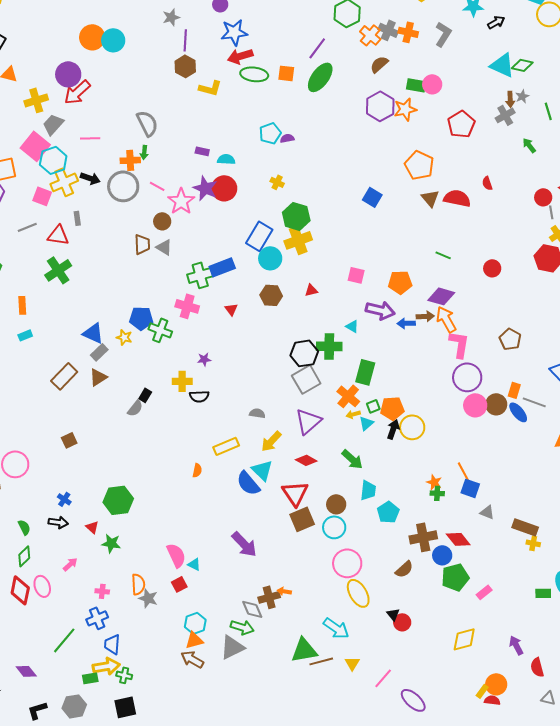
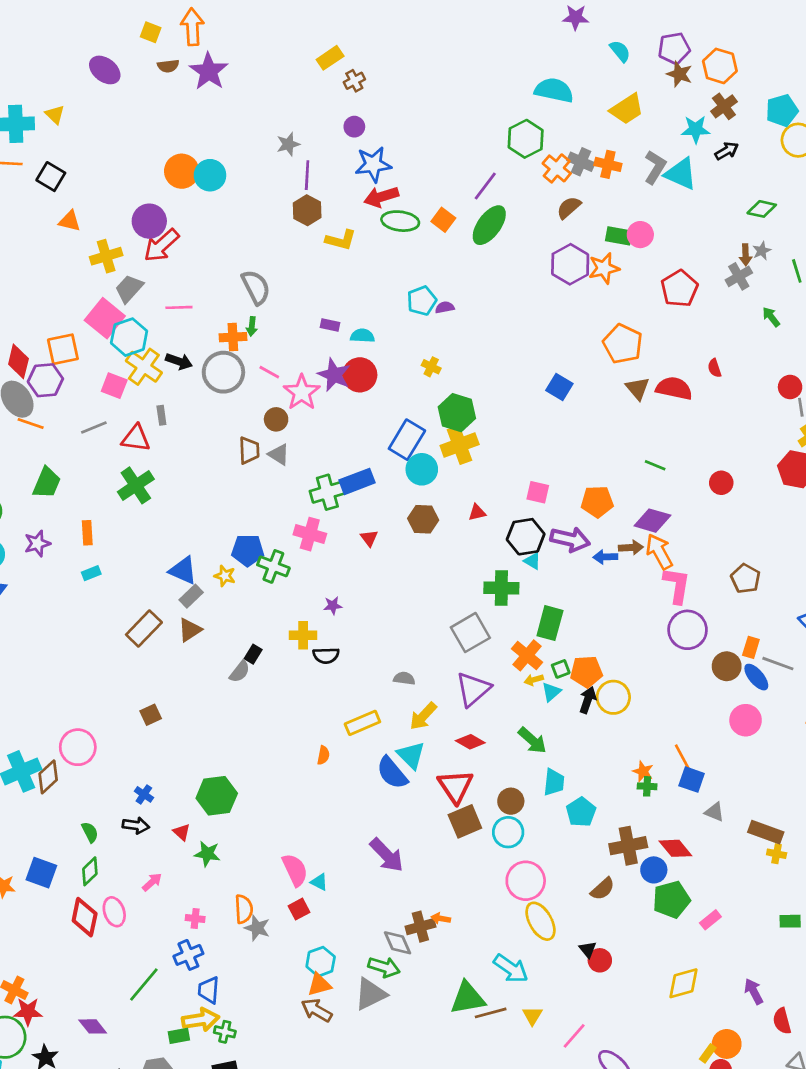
cyan triangle: (502, 65) -> (681, 174), moved
orange square: (286, 73) -> (443, 220), turned 30
yellow cross: (64, 182) -> (144, 367), turned -32
black hexagon: (304, 353) -> (526, 537), moved
pink circle: (475, 405) -> (746, 720), moved

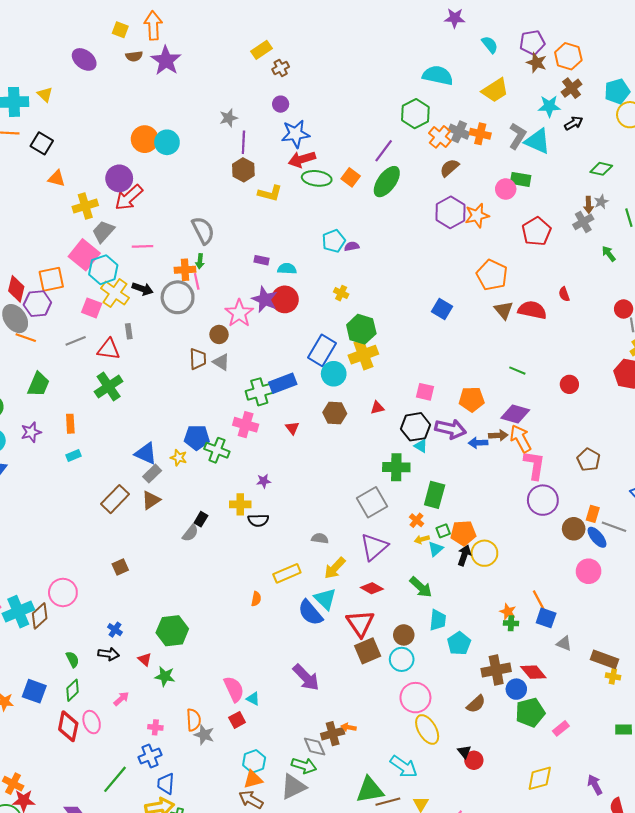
green rectangle: (619, 236) -> (521, 179), moved
pink line: (269, 372) -> (197, 281), moved, turned 49
orange cross: (527, 655) -> (417, 520), size x0.6

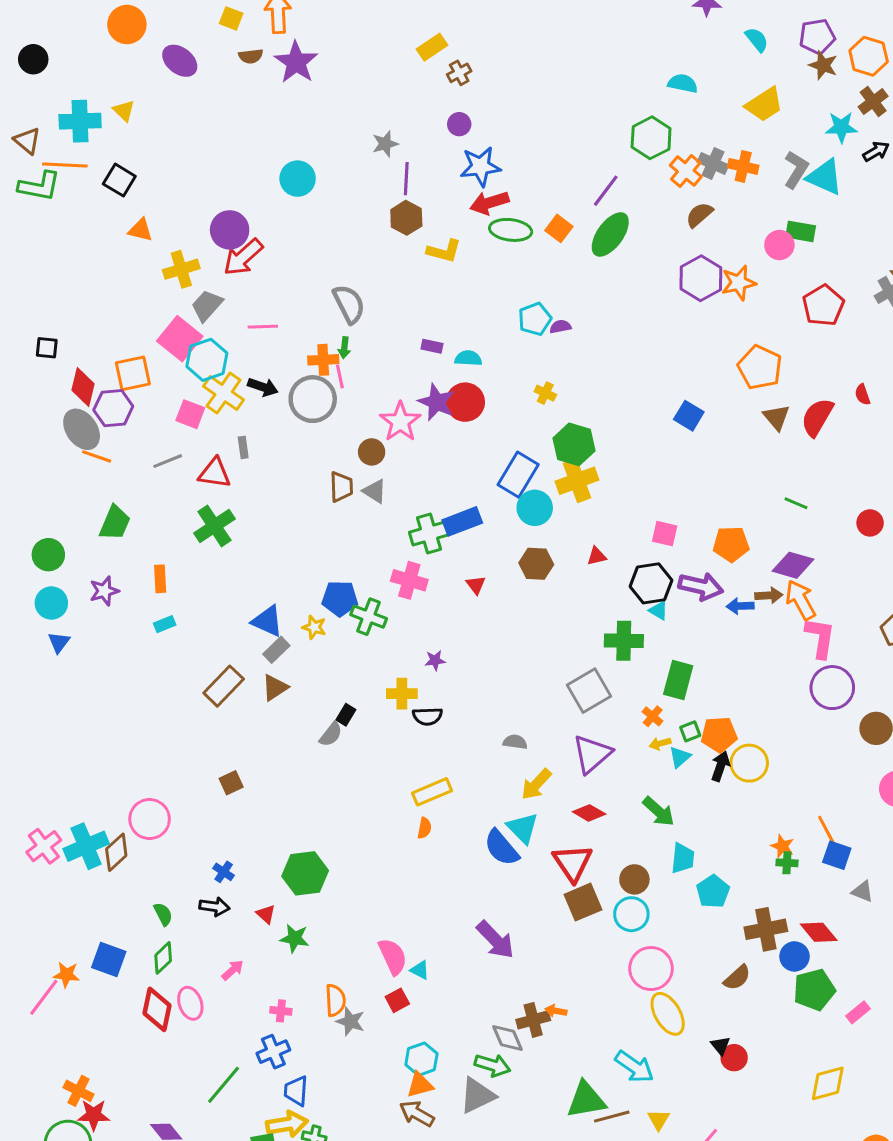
cyan semicircle: (438, 75) -> (683, 83), size x0.7
orange circle: (145, 139) -> (127, 24), moved
red semicircle: (532, 310) -> (817, 417), turned -72
yellow rectangle: (287, 573) -> (432, 792), moved

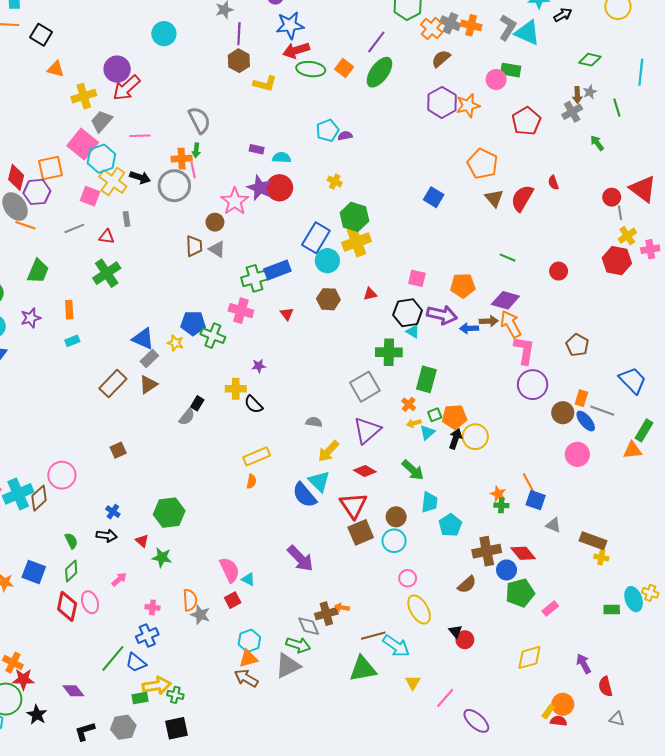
red triangle: (214, 473) -> (107, 237), size x0.7
black semicircle: (427, 716) -> (253, 404), turned 48
pink circle: (651, 969) -> (408, 578), size x0.6
blue trapezoid: (296, 1091) -> (136, 663), moved, turned -55
brown line: (612, 1117) -> (373, 636), moved

